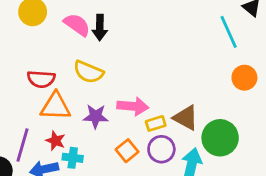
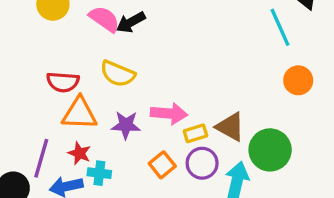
black arrow: (100, 28) -> (131, 22), turned 60

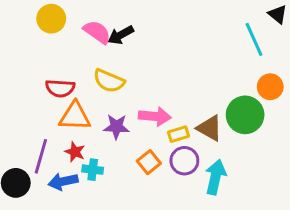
green circle: (270, 150) -> (245, 115), moved

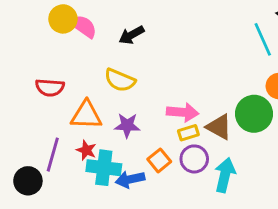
pink semicircle: (97, 32) -> (83, 26), moved
red semicircle: (60, 88) -> (50, 87), moved
pink arrow: (155, 116) -> (183, 112), moved
cyan cross: (93, 170) -> (104, 168), size x1.6
blue arrow: (63, 181) -> (130, 179), moved

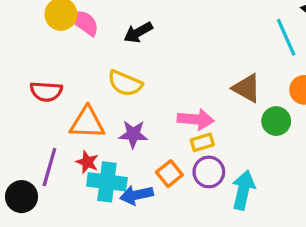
green circle: (254, 114) -> (276, 121), size x0.7
brown triangle: (219, 127) -> (247, 88), moved

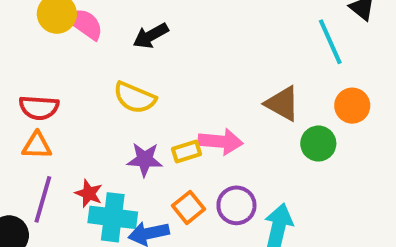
orange triangle: (87, 123) -> (37, 146), moved, size x0.7
yellow rectangle: (202, 142) -> (187, 151), moved

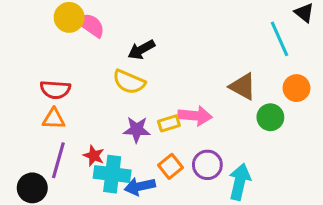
black arrow: (151, 36) -> (141, 50), moved

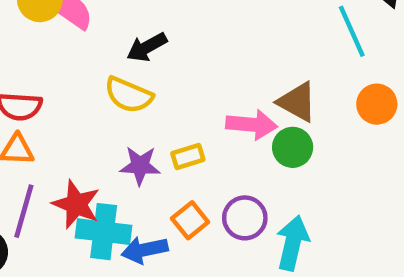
pink arrow: (195, 116) -> (252, 125), moved
green circle: (270, 117) -> (293, 147), moved
red star: (94, 156) -> (76, 204), size x1.5

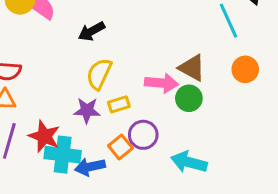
yellow semicircle: (129, 95) -> (99, 74), moved, turned 92
purple circle: (245, 218) -> (143, 135), moved
cyan arrow: (293, 243) -> (189, 162), turned -88

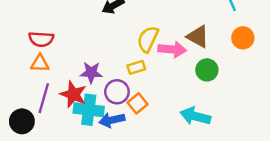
yellow semicircle: (99, 74) -> (148, 39), moved
green circle: (189, 98) -> (207, 70), moved
purple star: (87, 110) -> (91, 73), moved
purple circle: (143, 135) -> (117, 92), moved

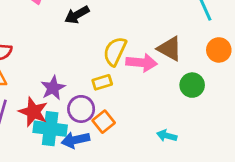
green circle: (207, 70) -> (192, 85), moved
purple star: (91, 73) -> (53, 88), turned -30
cyan arrow: (195, 116) -> (167, 136), size x0.6

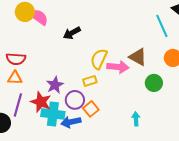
cyan arrow: (167, 136) -> (136, 119), turned 72

